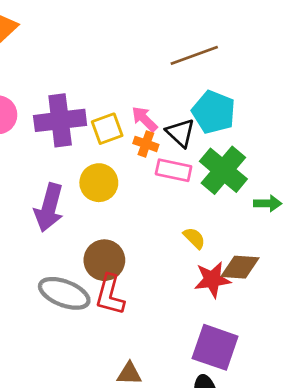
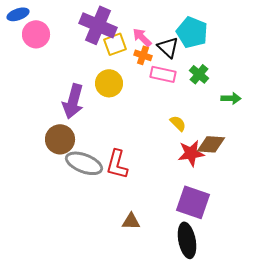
purple cross: (60, 120) -> (98, 25), moved, turned 30
green cross: (223, 170) -> (199, 74), size x0.6
brown circle: (104, 260) -> (60, 139), moved

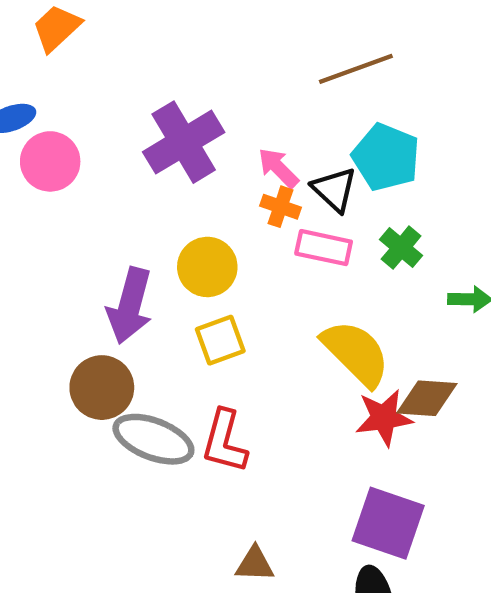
purple cross: (98, 25) -> (184, 142), turned 36
yellow square: (115, 44) -> (220, 340), moved
yellow semicircle: (178, 123) -> (356, 353), size x2.0

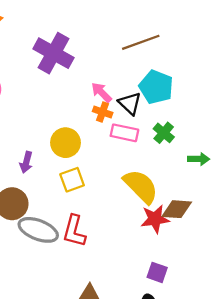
purple cross: (184, 142) -> (54, 53), moved, turned -30
purple arrow: (130, 306) -> (26, 162), size x0.6
purple square: (388, 523) -> (157, 272), size x0.6

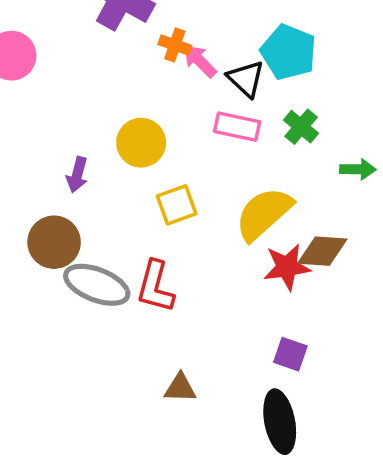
orange cross: (103, 112) -> (175, 45), moved
yellow square: (72, 180) -> (177, 205), moved
yellow semicircle: (141, 186) -> (264, 214), turned -87

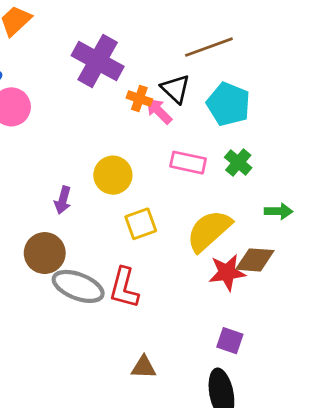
black triangle: (246, 79) -> (176, 89), moved
green arrow: (358, 169) -> (279, 211), moved

